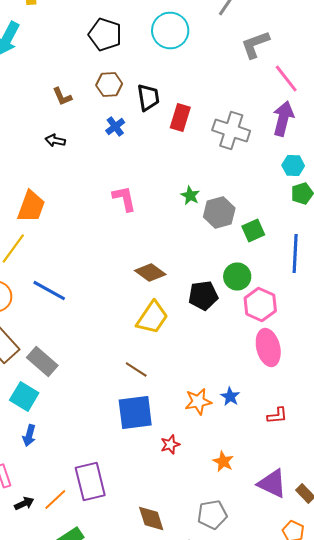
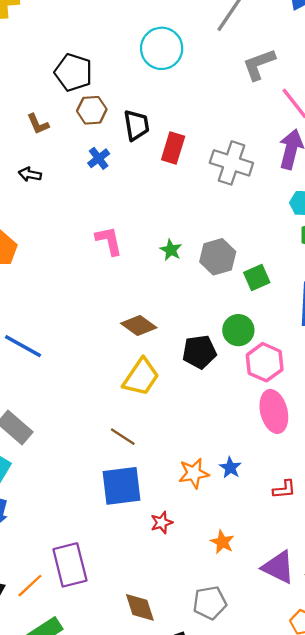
black pentagon: (105, 34) -> (73, 72), moved
green star: (190, 196) -> (171, 250), moved

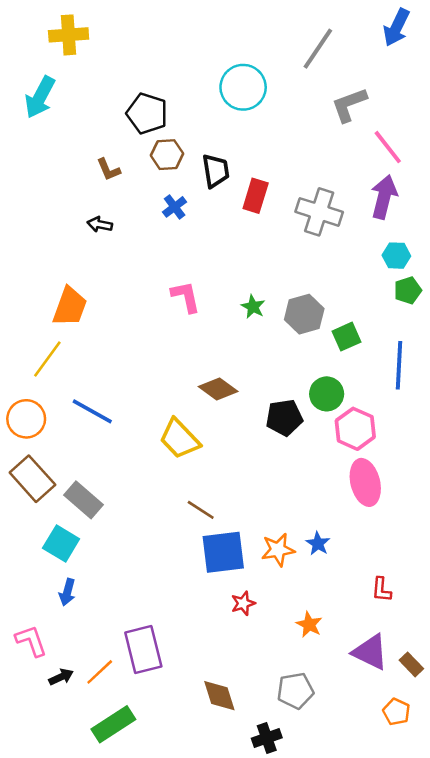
yellow trapezoid: (141, 377) -> (180, 439), moved, turned 102
blue square: (122, 486) -> (223, 552), moved
red L-shape: (284, 489) -> (381, 590), moved, turned 100

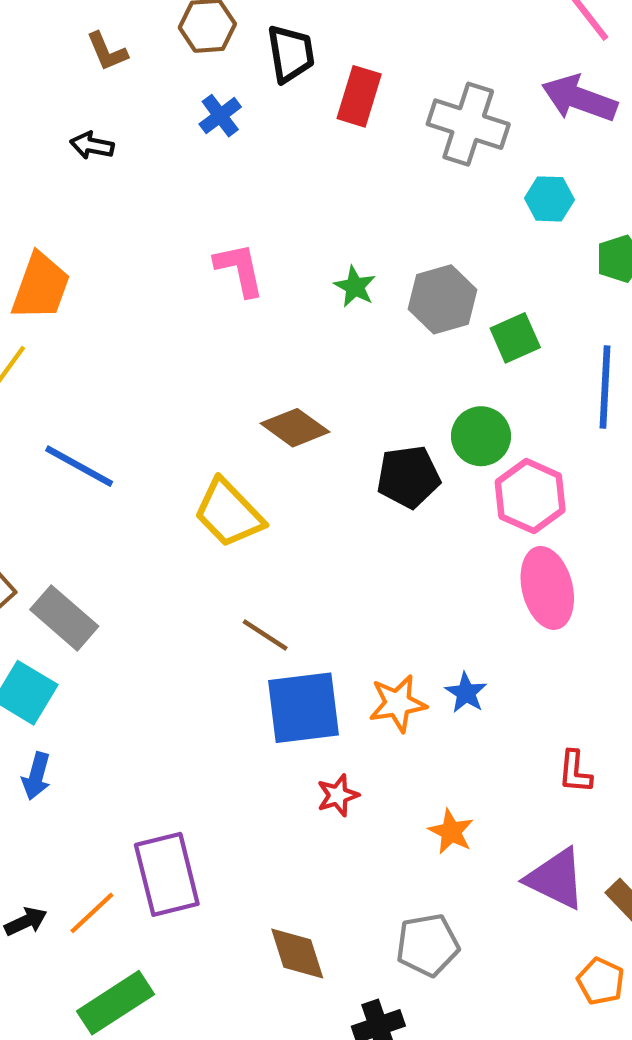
purple arrow: (384, 197) -> (579, 98), turned -84
cyan hexagon: (396, 256) -> (549, 199), moved

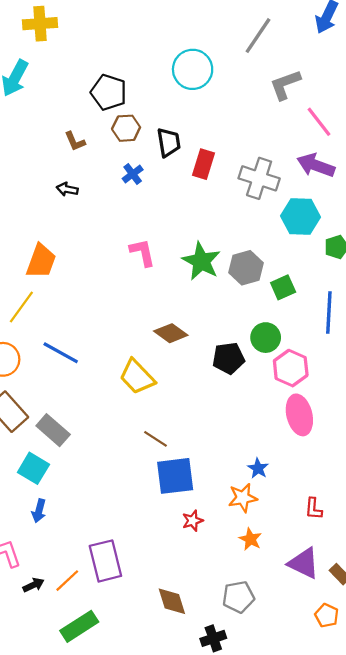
cyan hexagon: (549, 199) -> (300, 217), size x1.6
green star: (355, 287) -> (201, 261), size x1.8
orange star: (398, 703) -> (243, 498), moved

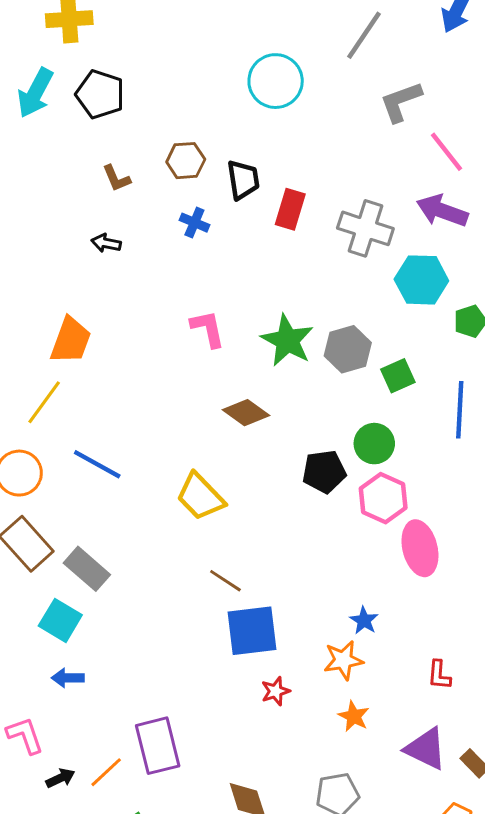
black pentagon: (109, 92) -> (100, 94), moved
blue cross: (133, 174) -> (194, 223), turned -30
brown diamond: (171, 333) -> (246, 413), moved
pink hexagon: (291, 368) -> (383, 498), moved
blue arrow: (39, 511) -> (68, 678), turned 75

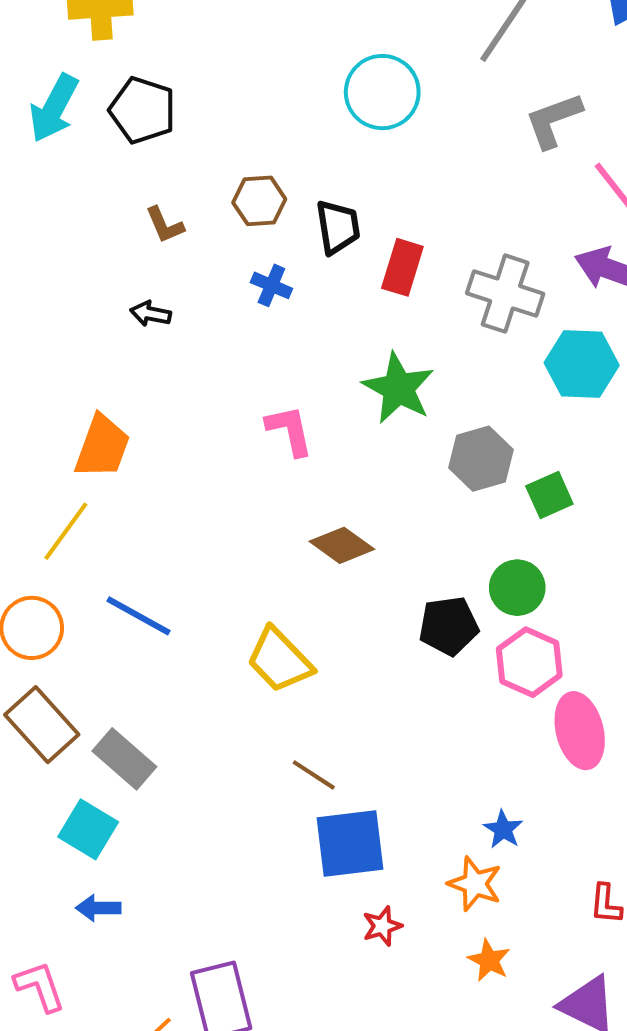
green star: (287, 340) -> (398, 388), moved
orange star: (343, 660) -> (475, 884), turned 30

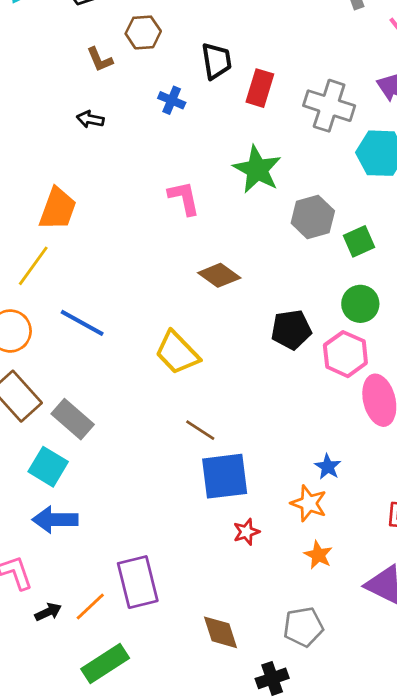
brown hexagon: (259, 201) -> (143, 32), moved
green circle: (517, 588) -> (360, 304), moved
blue arrow: (98, 908) -> (55, 520), size x1.5

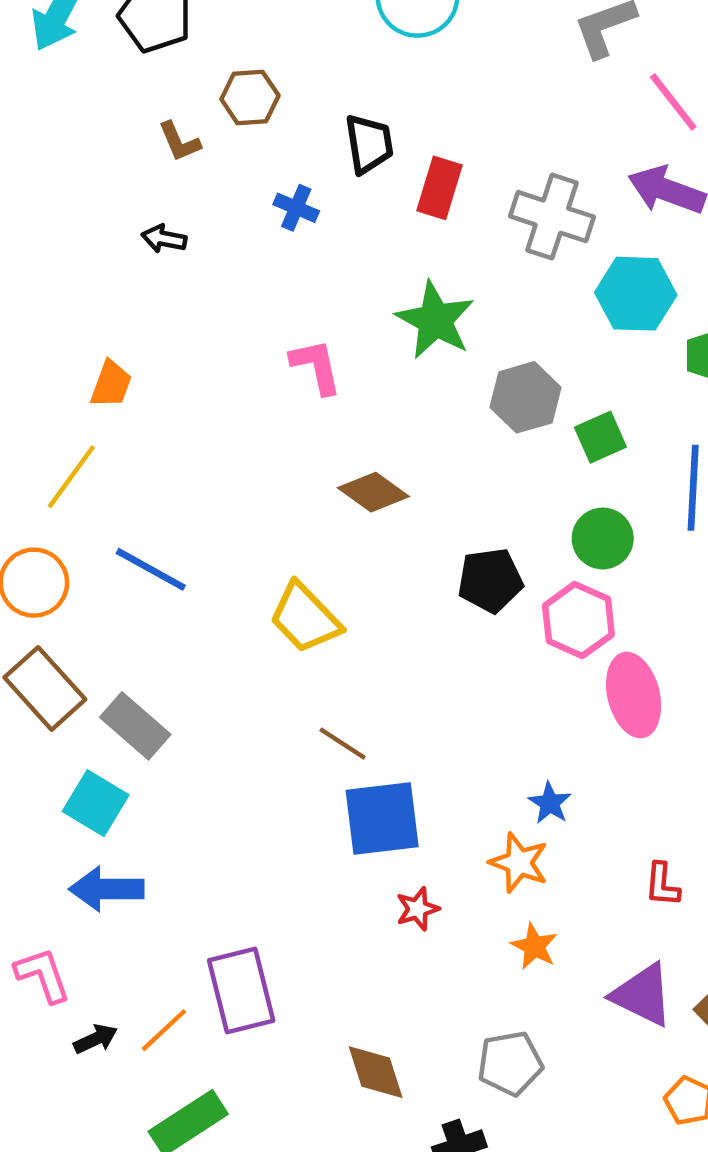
orange trapezoid: (58, 209) -> (111, 384), size x0.7

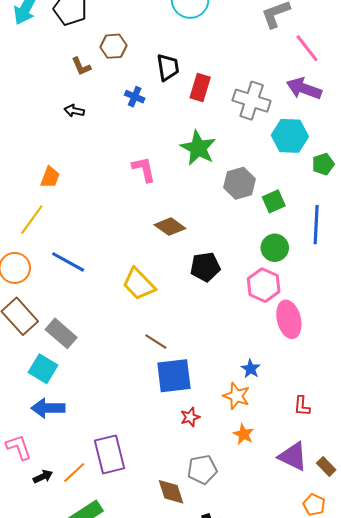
black pentagon: (490, 580) -> (205, 267), moved
gray pentagon: (510, 1063) -> (202, 470), moved

